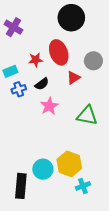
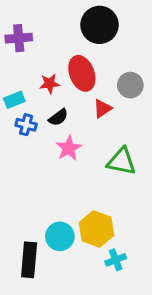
purple cross: (13, 27) -> (19, 38), turned -36
blue cross: (19, 89) -> (26, 125), turned 32

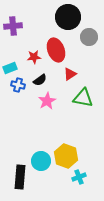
gray circle: (130, 85) -> (89, 37), moved
green triangle: (122, 161) -> (83, 98), moved

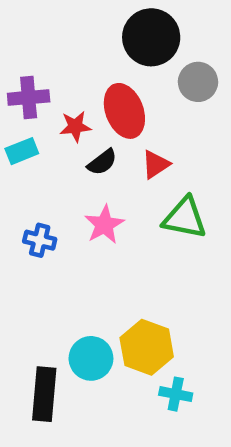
purple cross: (13, 26) -> (29, 98), moved
black semicircle: (40, 80) -> (102, 162), moved
blue cross: (18, 85) -> (40, 240), moved
cyan cross: (79, 177) -> (176, 394), turned 32

